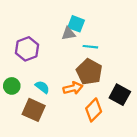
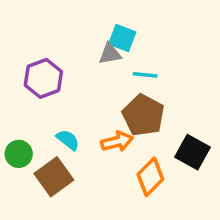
green circle: (12, 86) -> (19, 154), moved
brown square: (34, 110) -> (54, 177), turned 30

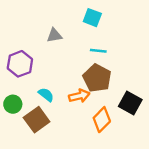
cyan square: (122, 38) -> (92, 18), moved
gray triangle: (110, 54) -> (54, 35), moved
purple hexagon: (43, 78) -> (20, 64), moved

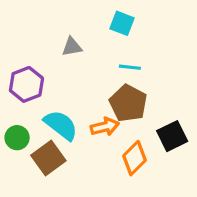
cyan semicircle: (46, 95) -> (61, 125), size x1.6
black square: (130, 103) -> (172, 136), turned 35

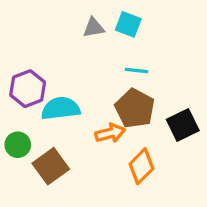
gray triangle: (72, 47) -> (94, 28), moved
cyan semicircle: (61, 125) -> (61, 108), moved, turned -45
black square: (172, 136) -> (183, 125), moved

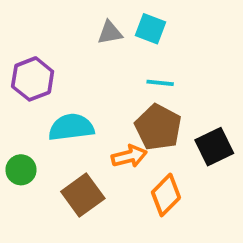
purple hexagon: (28, 89) -> (33, 79), moved
brown square: (51, 166) -> (83, 195), moved

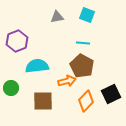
cyan square: (150, 29) -> (87, 15), moved
black square: (214, 147) -> (111, 94), moved
brown square: (83, 195) -> (43, 101), turned 35

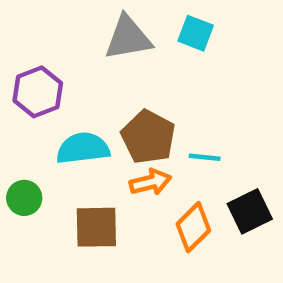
gray triangle: (57, 17) -> (128, 38), size x1.6
cyan line: (83, 43) -> (205, 157), moved
brown pentagon: (82, 66) -> (148, 137), moved

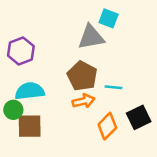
gray triangle: (128, 38) -> (91, 37), moved
cyan semicircle: (83, 148) -> (30, 91), moved
brown square: (96, 227) -> (30, 126), moved

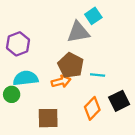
cyan square: (109, 18) -> (93, 16), turned 35
orange arrow: (84, 101) -> (61, 81), moved
brown square: (30, 126) -> (48, 118), moved

